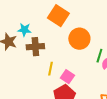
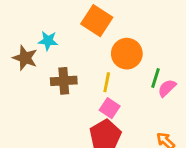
brown cross: (35, 47) -> (64, 81), moved
yellow line: (50, 69) -> (107, 82), moved

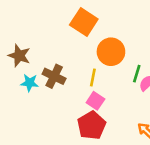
cyan star: (48, 41) -> (30, 83), moved
brown cross: (64, 81) -> (54, 76), turned 30

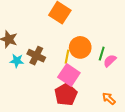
orange circle: (111, 52) -> (80, 47), moved
pink square: (95, 101) -> (69, 75), size x1.5

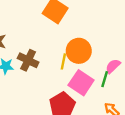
green line: (102, 54) -> (105, 79), moved
pink square: (69, 75) -> (81, 83), moved

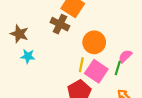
brown cross: (28, 60) -> (60, 24), moved
yellow line: (63, 61) -> (81, 65), moved

